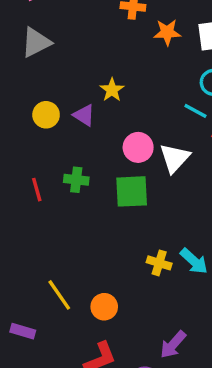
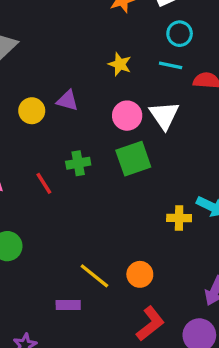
yellow star: (112, 90) -> (120, 64), moved
purple rectangle: (23, 331) -> (68, 305), moved

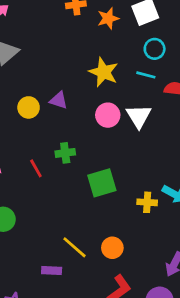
yellow star: (120, 64) -> (104, 72), size x1.5
green square: (133, 159) -> (102, 183), moved

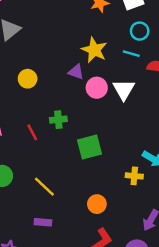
purple triangle: (59, 100) -> (76, 72), moved
yellow cross: (147, 202) -> (134, 176), moved
yellow line: (74, 247) -> (44, 187), moved

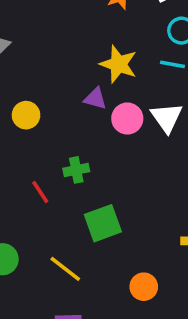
green square: (90, 147) -> (103, 223), moved

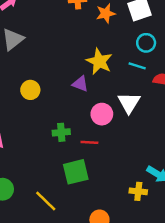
pink circle: (127, 118) -> (102, 114), moved
red line: (40, 192) -> (89, 142), moved, turned -60

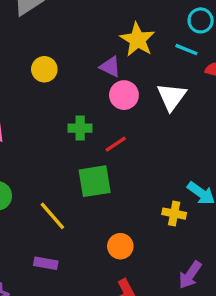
pink circle: (102, 114) -> (124, 95), moved
red line: (89, 142) -> (116, 144), turned -42

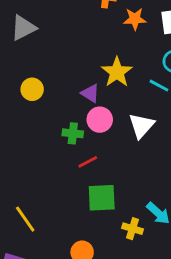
green cross: (80, 128) -> (73, 133), moved
green square: (95, 181) -> (102, 198), moved

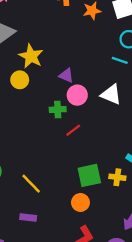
yellow star: (117, 72) -> (31, 56), moved
white triangle: (141, 126) -> (111, 94), turned -40
green square: (102, 198) -> (89, 175), moved

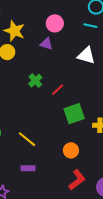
pink circle: (77, 95) -> (55, 23), moved
green cross: (58, 109) -> (35, 81), moved, turned -32
green square: (89, 175) -> (74, 114), moved

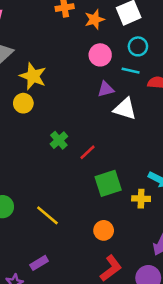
pink circle: (55, 23) -> (100, 55), moved
purple triangle: (46, 44) -> (106, 89), moved, turned -32
purple rectangle: (28, 168) -> (39, 263), moved, turned -32

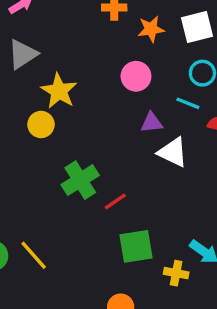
pink circle: (100, 55) -> (136, 76), moved
green cross: (59, 140) -> (80, 180), size x1.5
yellow line: (47, 215) -> (34, 255), moved

